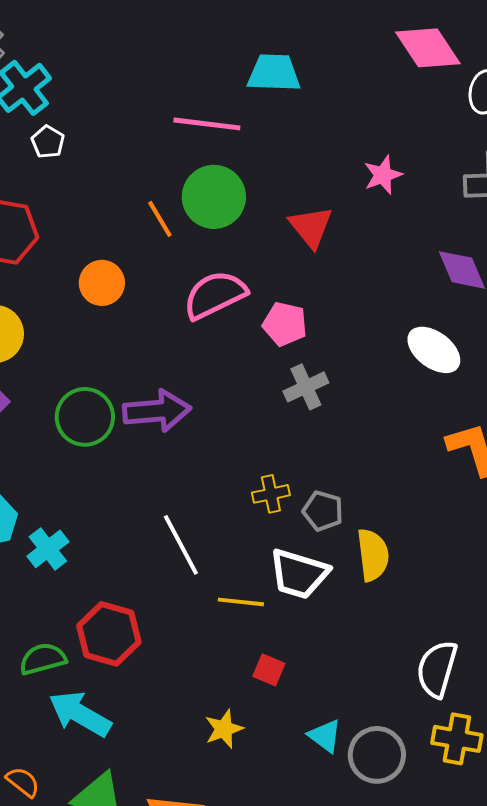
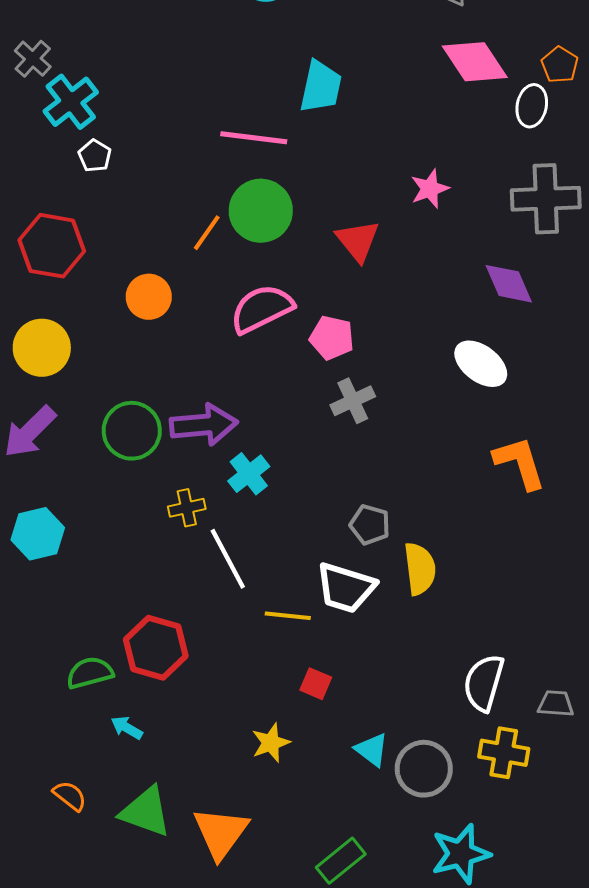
cyan trapezoid: (274, 73) -> (321, 87), turned 100
orange line: (160, 219) -> (207, 233), turned 66
yellow cross: (271, 494) -> (187, 508), moved
cyan cross: (48, 549) -> (249, 474), moved
cyan arrow: (80, 714) -> (127, 728), size x0.5

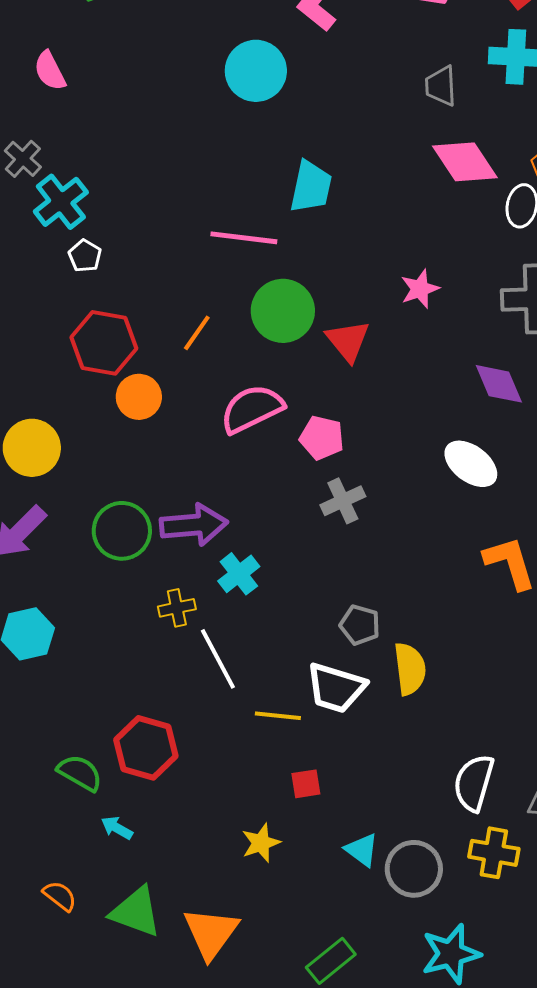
green circle: (261, 211) -> (283, 311), moved
red hexagon: (52, 246) -> (104, 343), moved
green semicircle: (90, 673) -> (80, 773), turned 45
red square: (316, 684) -> (306, 784), turned -32

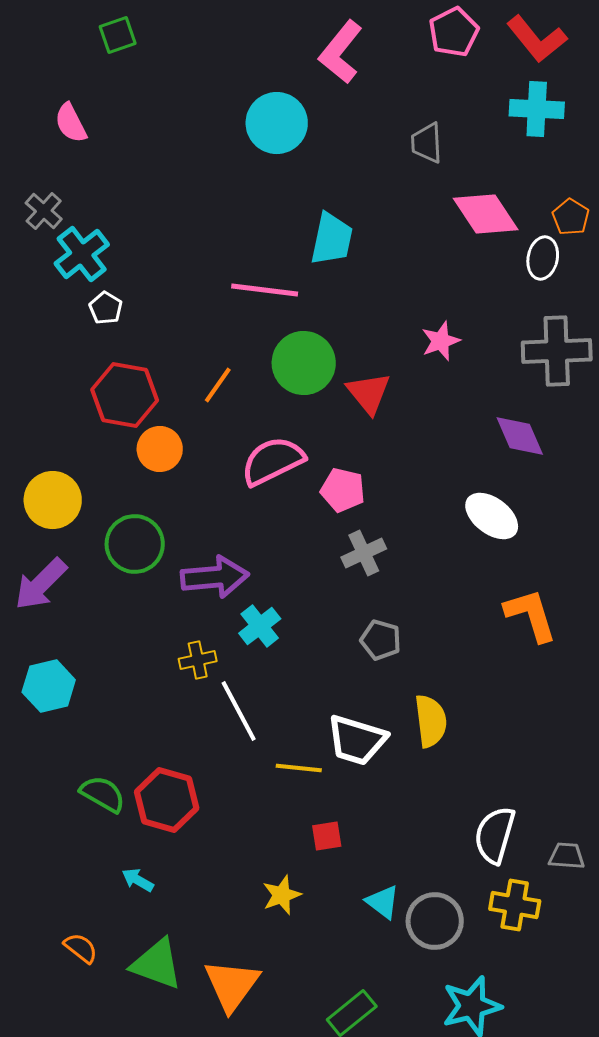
gray trapezoid: (441, 86) -> (427, 143), moved
green circle: (122, 531) -> (135, 544), moved
gray pentagon: (360, 625) -> (381, 640), moved
green semicircle: (80, 773) -> (103, 794), moved

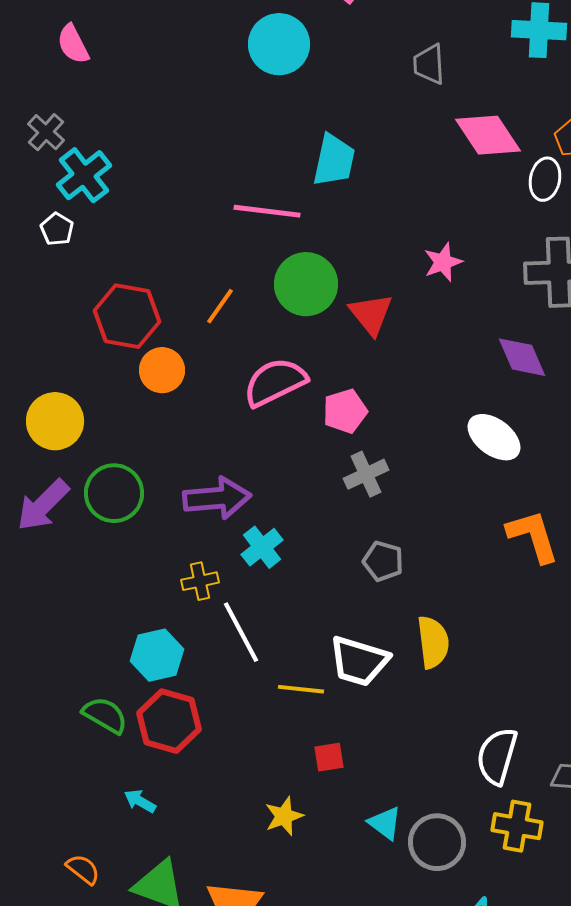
white pentagon: (106, 308) -> (57, 229), moved
pink pentagon: (343, 490) -> (345, 411), turned -30
green circle: (135, 544) -> (114, 493), moved
cyan hexagon: (49, 686) -> (157, 655), moved

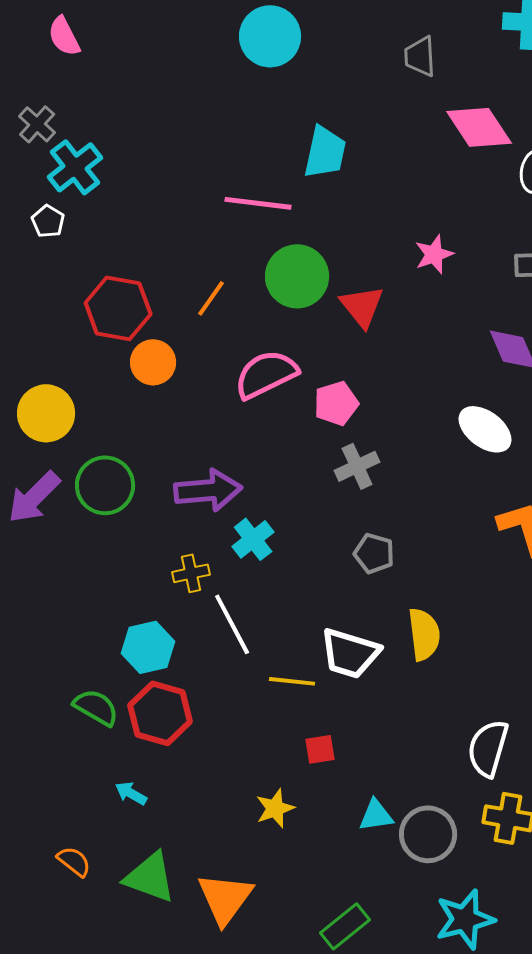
cyan triangle: (385, 823) -> (376, 815), turned -45

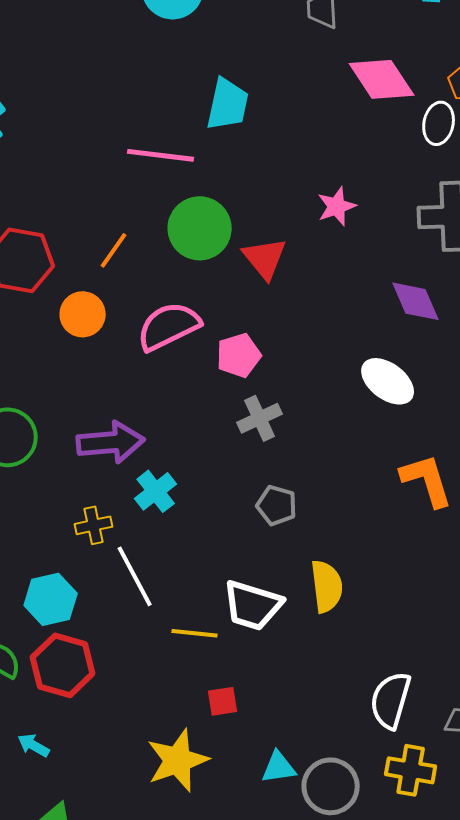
orange circle: (153, 362) -> (83, 314), moved
yellow star: (275, 808) -> (178, 760), size x1.6

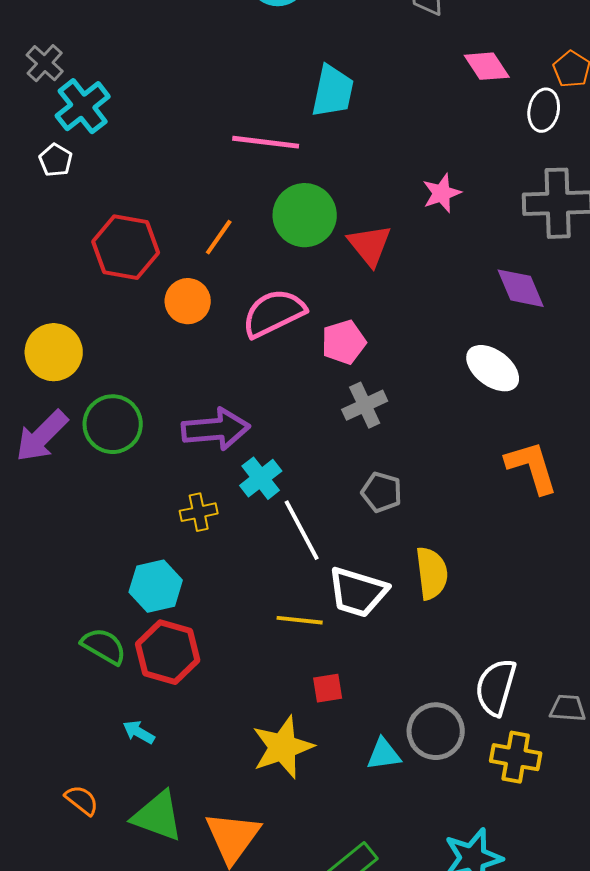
pink diamond: (382, 79) -> (487, 66), size x0.7
white line: (135, 576) -> (302, 530), moved
gray circle: (331, 786) -> (436, 731), moved

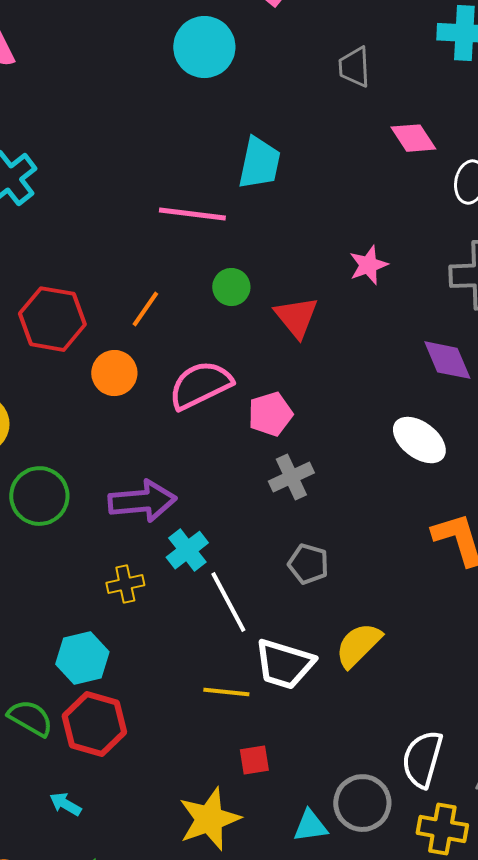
green circle: (305, 215) -> (231, 287), size x0.6
yellow semicircle: (432, 573) -> (358, 645), turned -128

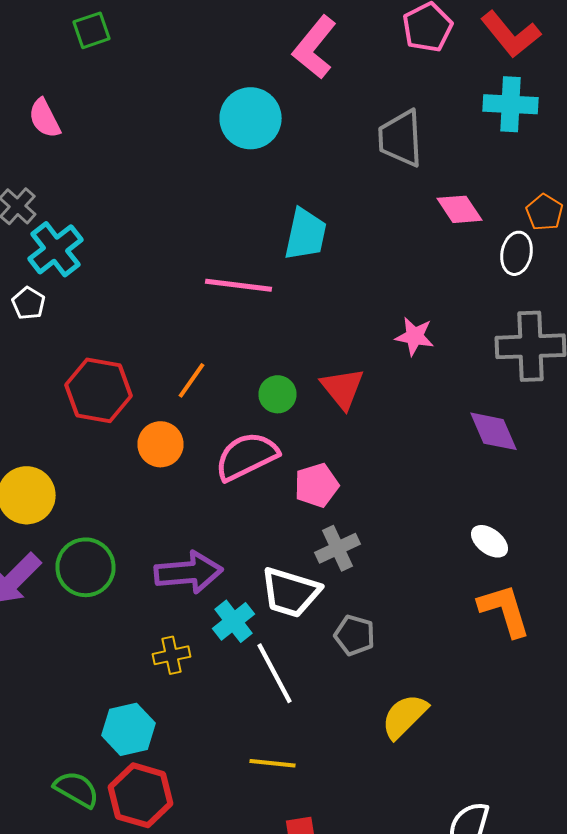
gray trapezoid: (354, 67) -> (400, 138), size x1.4
pink star: (368, 265) -> (414, 336), turned 30
green circle: (231, 287) -> (278, 394), moved
white ellipse: (419, 440) -> (490, 541), moved, size x0.7
white trapezoid: (284, 664) -> (290, 592), moved

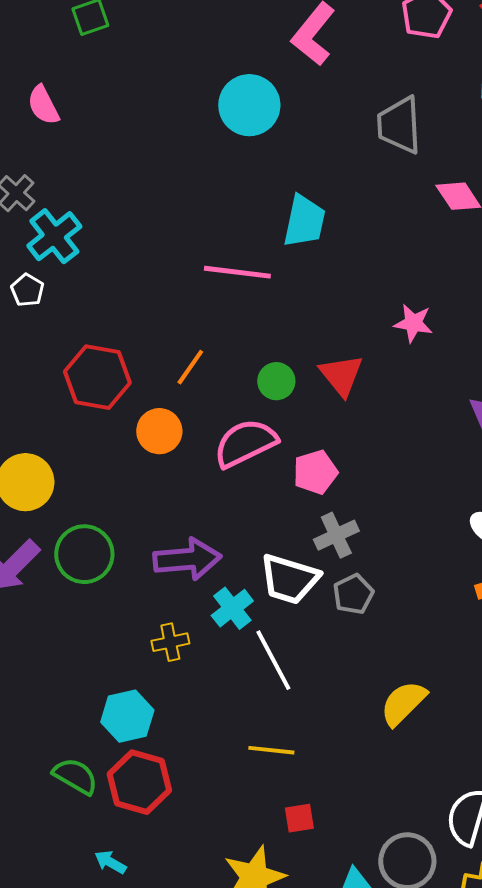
gray pentagon: (354, 635) -> (353, 594), moved, turned 30

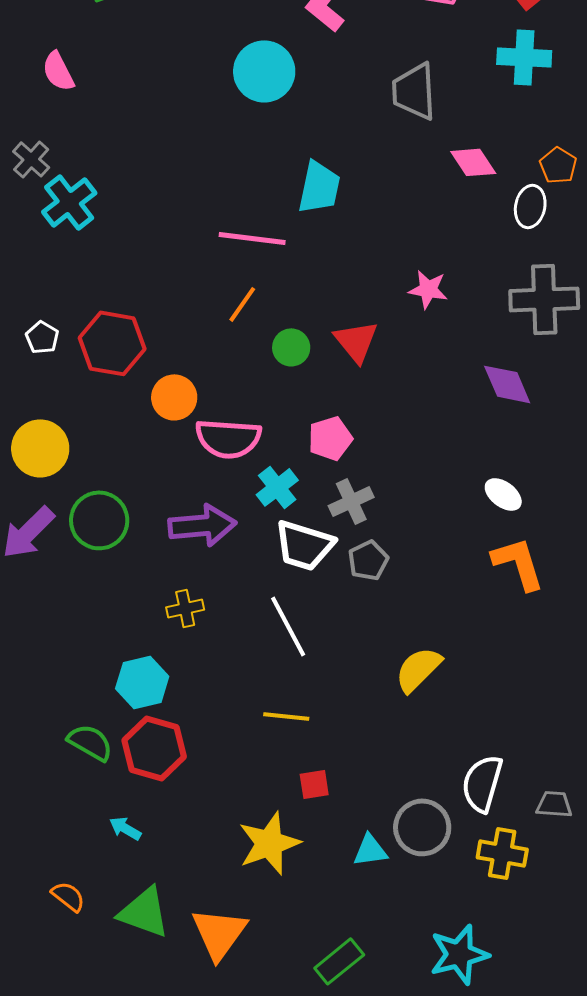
white pentagon: (27, 290) -> (42, 337), moved
orange line: (190, 367) -> (242, 304), moved
pink semicircle: (245, 443) -> (228, 438), moved, turned -150
cyan cross: (232, 608) -> (277, 487), moved

